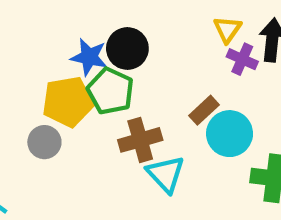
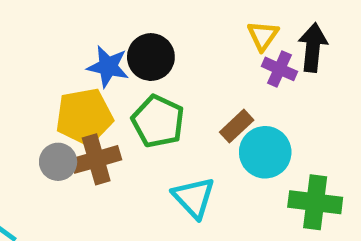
green pentagon: (110, 91) -> (158, 121), moved
brown cross: (140, 140) -> (96, 159), moved

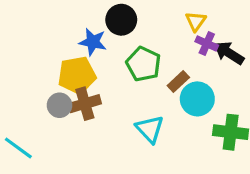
black arrow: (313, 48) -> (229, 53), moved, turned -64
black circle: (151, 57) -> (121, 20), moved
green pentagon: (158, 121) -> (143, 64), moved

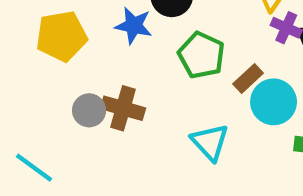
yellow pentagon: (77, 75) -> (61, 36), moved
brown cross: (85, 104) -> (123, 108), turned 32

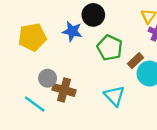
brown cross: (123, 108) -> (64, 90), moved
cyan line: (34, 168) -> (35, 104), moved

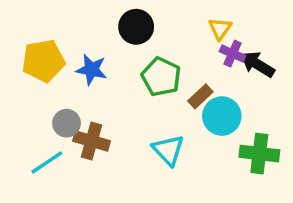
blue star: (72, 31) -> (92, 70), moved
cyan line: (35, 104) -> (47, 162), turned -70

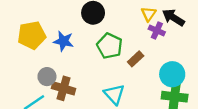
black arrow: (258, 64) -> (173, 18), moved
cyan circle: (222, 116) -> (172, 74), moved

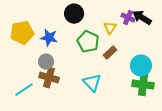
yellow triangle: (149, 14) -> (110, 28), moved
purple cross: (157, 30) -> (128, 18), moved
gray circle: (47, 77) -> (46, 62), moved

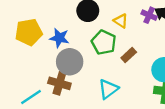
yellow triangle: (110, 28) -> (121, 21), moved, turned -32
gray circle: (46, 62) -> (70, 62), moved, size x1.5
cyan triangle: (92, 83) -> (108, 89), turned 36

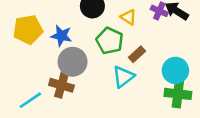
cyan triangle: (108, 89) -> (123, 77), moved

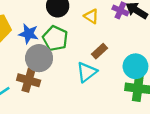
green pentagon: (110, 41) -> (55, 38), moved

